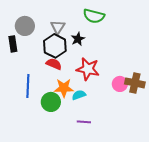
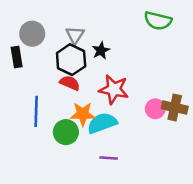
green semicircle: (94, 16) -> (158, 21), moved
cyan semicircle: (79, 95) -> (102, 123), size x1.6

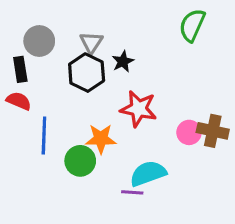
green semicircle: (158, 21) -> (192, 25), turned 100
red semicircle: (70, 83) -> (19, 101), moved
cyan semicircle: (102, 123) -> (148, 173), moved

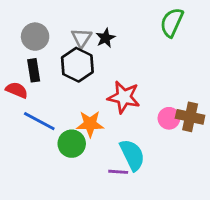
black star: (123, 61) -> (106, 38), moved
black rectangle: (20, 69) -> (34, 70), moved
blue line: (44, 136) -> (39, 121), turned -64
cyan semicircle: (148, 173) -> (132, 155), turned 84

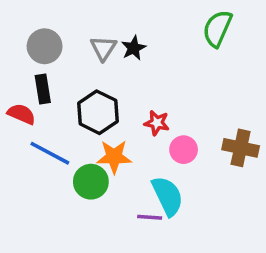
black hexagon: (77, 65) -> (98, 112), moved
red star: (124, 97) -> (157, 123), size x0.6
pink circle: (169, 118) -> (184, 150), moved

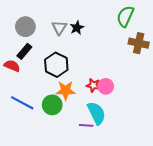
black rectangle: (43, 89) -> (24, 51), turned 49
red star: (157, 123) -> (93, 85), moved
brown cross: (241, 148) -> (139, 43), moved
blue line: (50, 153) -> (22, 103), moved

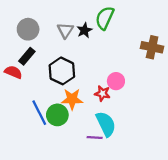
green semicircle: (125, 16) -> (105, 18), moved
pink circle: (106, 86) -> (116, 81), moved
blue line: (22, 103) -> (39, 113), moved, turned 35

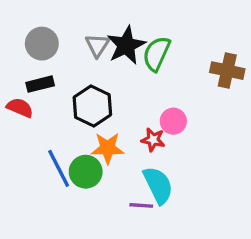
green semicircle: (105, 18) -> (156, 54), moved
black star: (84, 30) -> (126, 45), size x1.6
black rectangle: (27, 56) -> (40, 84), turned 36

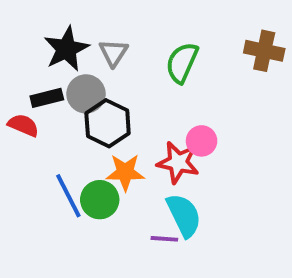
gray circle: (42, 44) -> (86, 94), moved
black star: (126, 45) -> (66, 49), moved
brown cross: (227, 71) -> (264, 51), moved
red star: (153, 140) -> (178, 162), size x1.5

